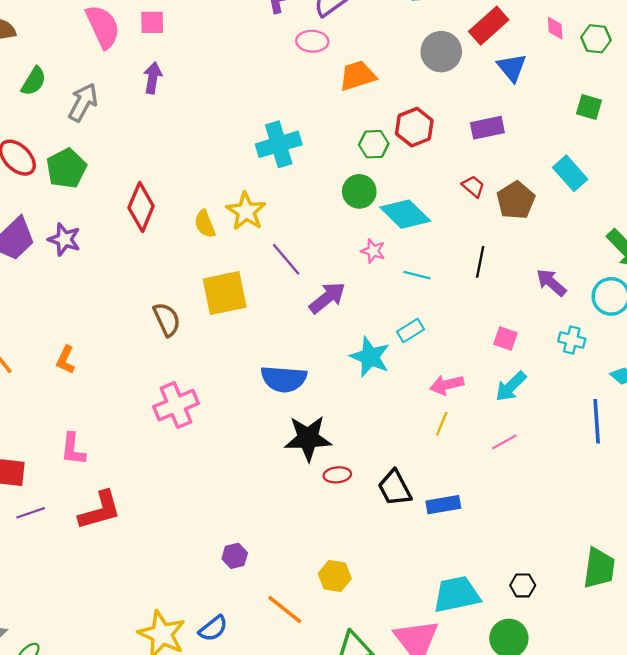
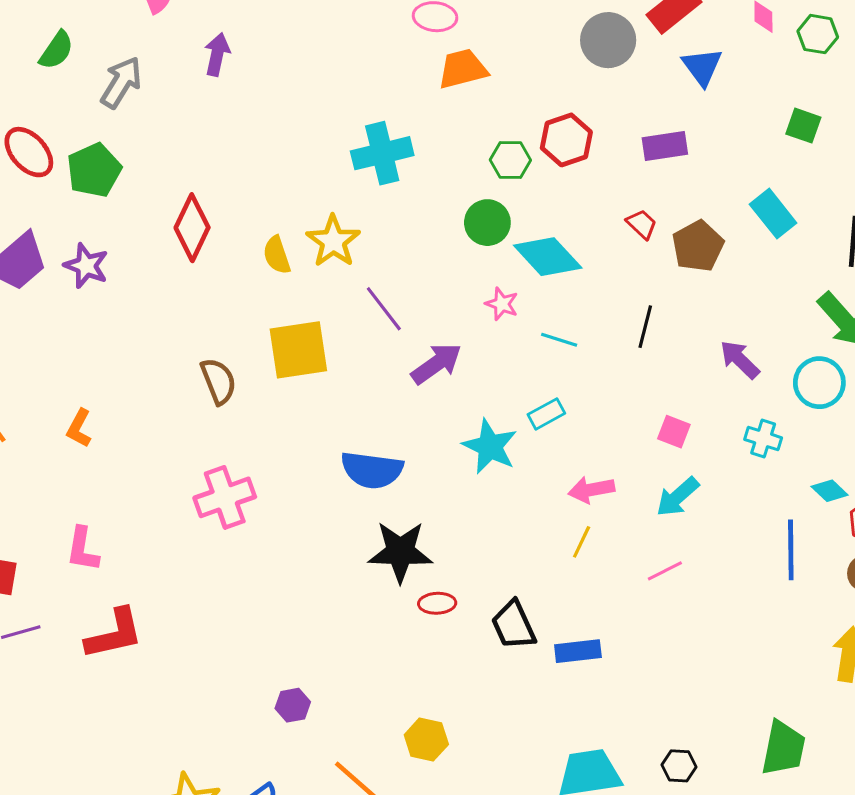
orange trapezoid: (358, 76) -> (463, 69), moved

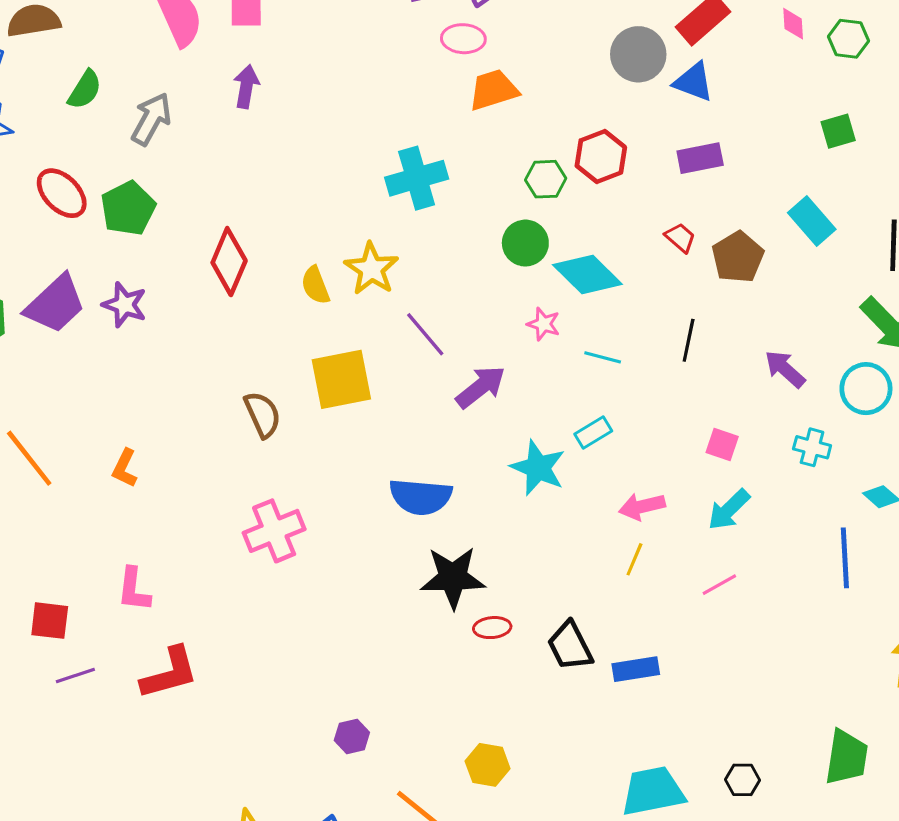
blue triangle: (702, 67) -> (694, 82), moved, turned -30
green square: (803, 126) -> (838, 131), turned -33

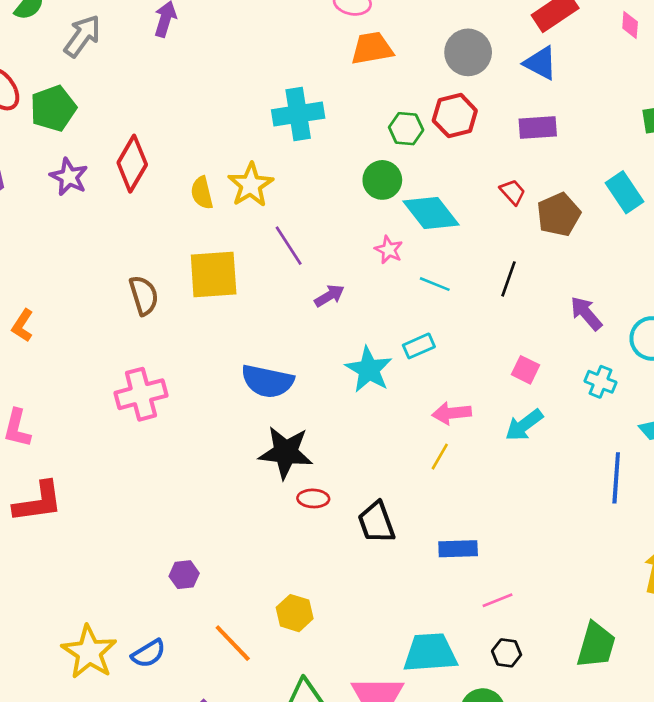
gray circle: (638, 54) -> (468, 52), moved
purple star: (124, 305) -> (69, 177), moved
purple arrow: (481, 387) -> (329, 296), size x0.7
pink line: (719, 585) -> (497, 600), moved
blue rectangle: (636, 669) -> (458, 549), moved

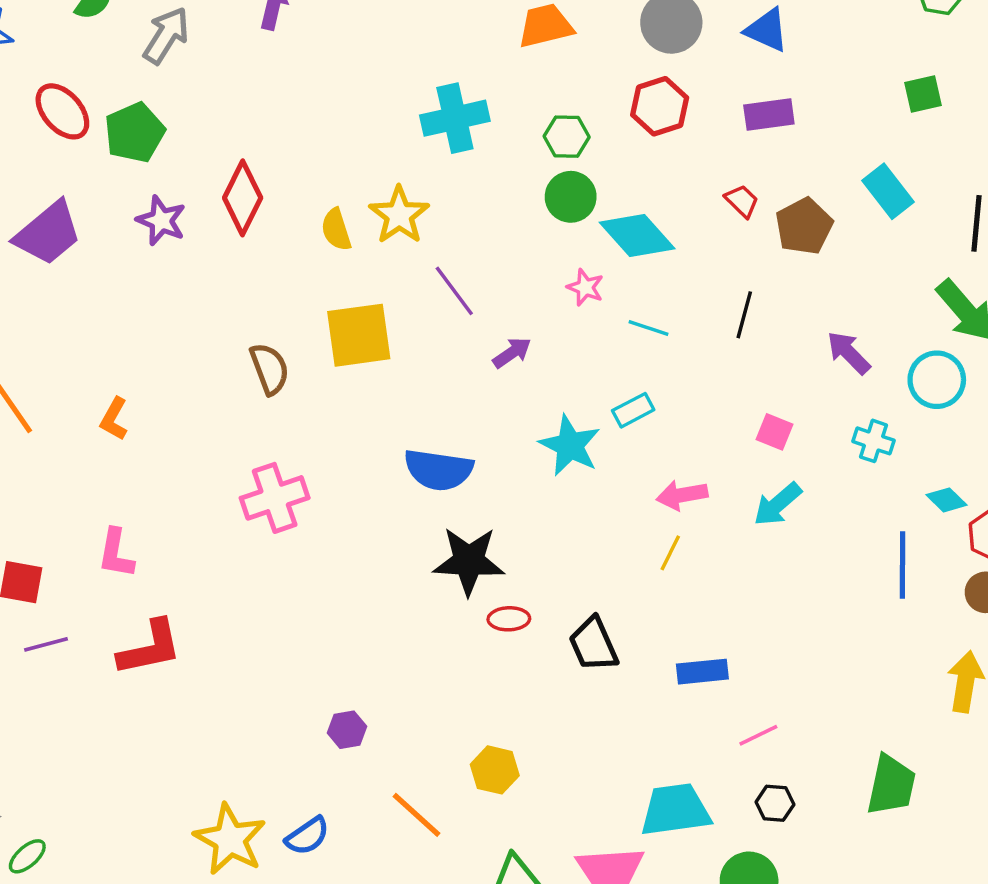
green hexagon: (406, 129) -> (567, 137), moved

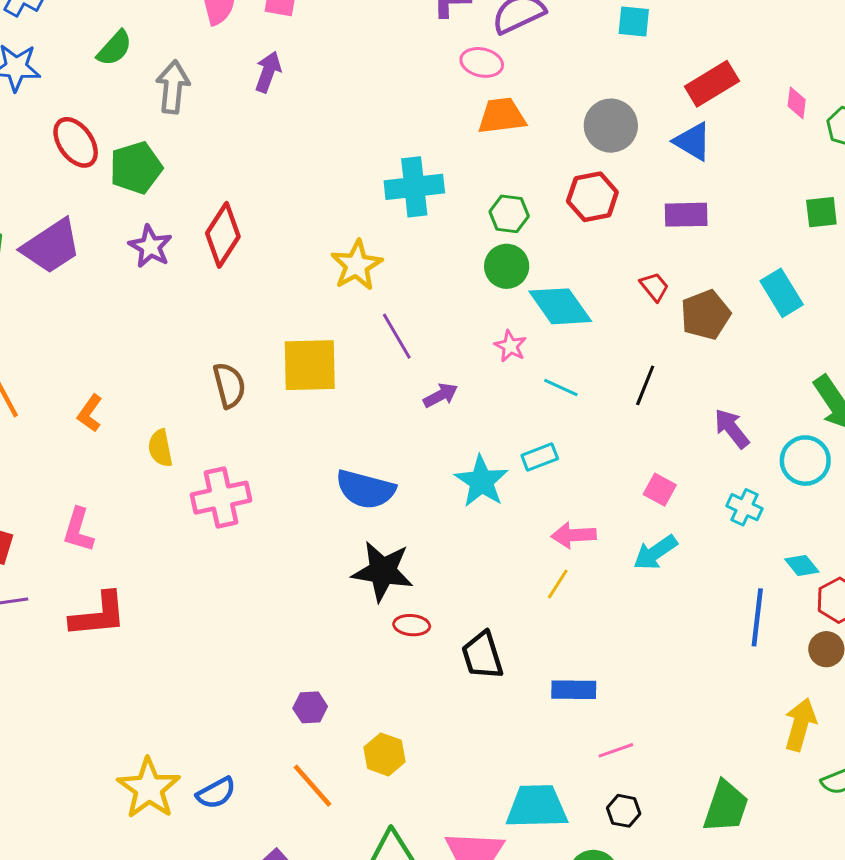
gray arrow: (166, 35) -> (173, 87), turned -33
yellow semicircle: (336, 230) -> (160, 448), moved
purple hexagon: (347, 730) -> (310, 707), moved

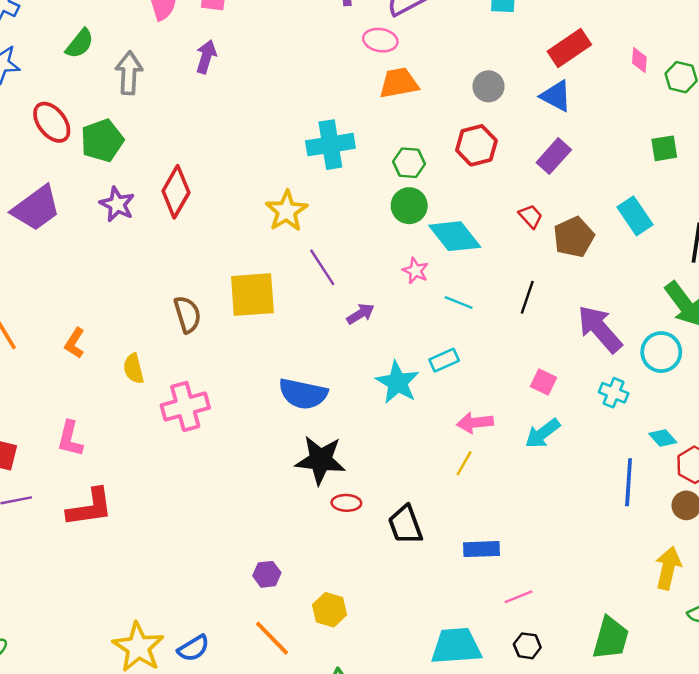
gray circle: (611, 126) -> (489, 86), size x0.7
purple rectangle: (686, 215) -> (554, 156), turned -44
purple arrow: (732, 429) -> (600, 329), size x1.5

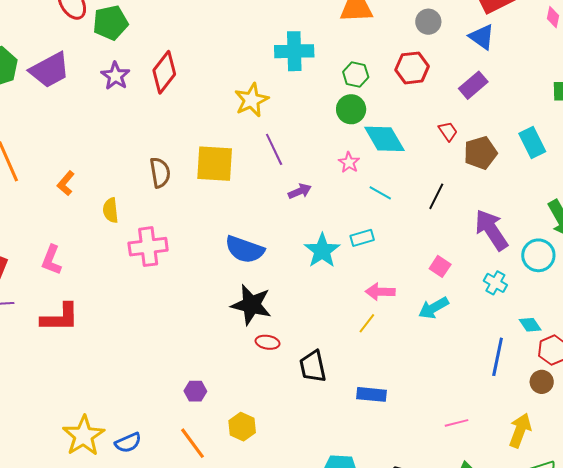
pink line: (519, 597) -> (456, 423), moved

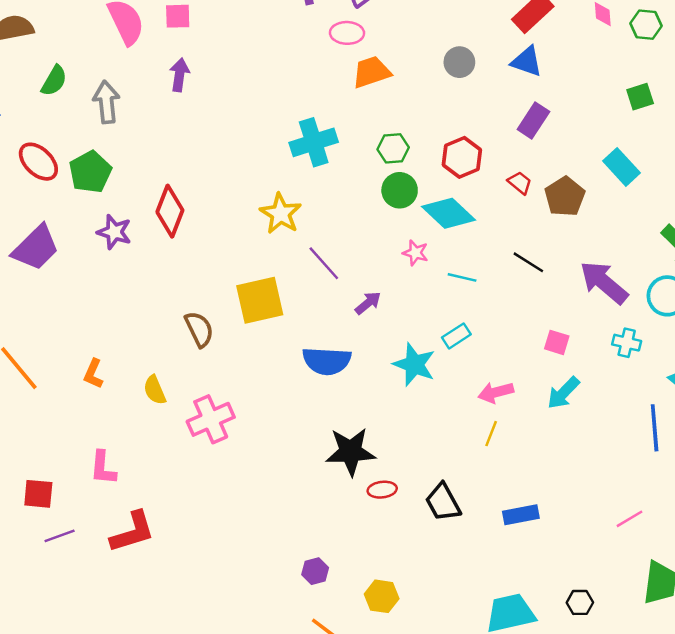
red hexagon: (412, 68) -> (462, 157), moved
black line: (436, 196) -> (528, 262), turned -68
blue semicircle: (245, 249) -> (327, 361), moved

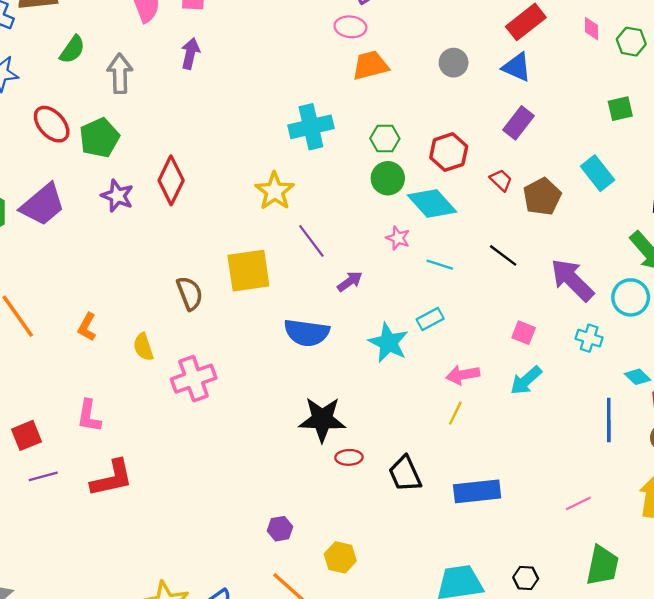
red square: (38, 494) -> (26, 435), turned -32
blue rectangle: (521, 515) -> (477, 491), size x1.4

